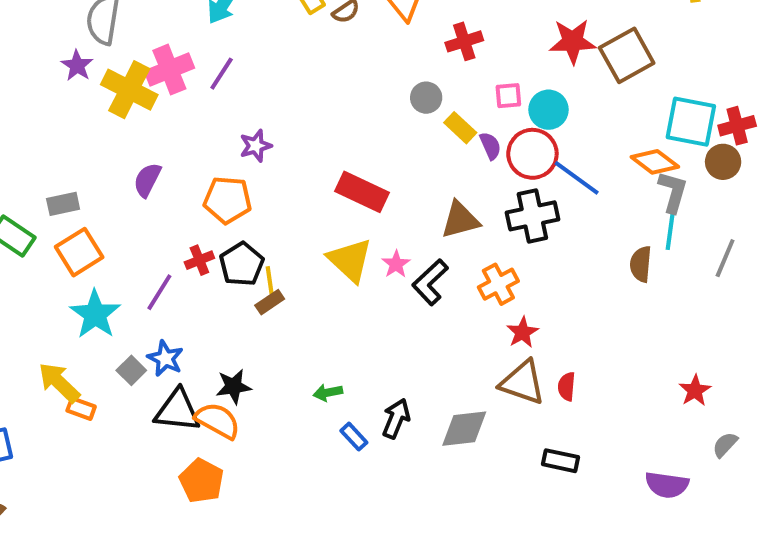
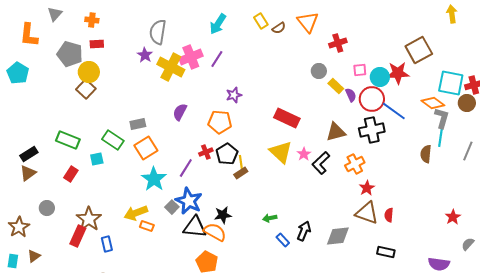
red star: (573, 41) -> (398, 73), moved
blue star: (165, 358) -> (189, 201), size x1.5
yellow arrow: (59, 382) -> (136, 213), turned -65

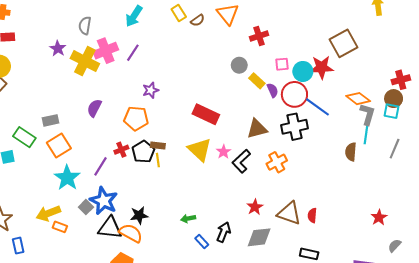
gray semicircle: (158, 32) -> (85, 26), moved, size x0.7
cyan square: (451, 83) -> (391, 111), moved, size x0.6
brown rectangle: (241, 173) -> (158, 146), moved, turned 40
red star: (367, 188) -> (255, 207), moved

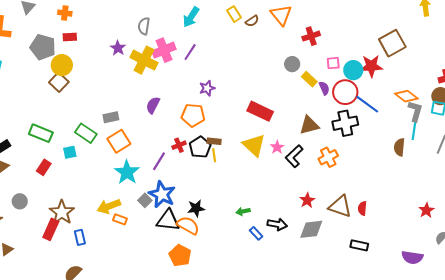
black arrow: (224, 232) -> (277, 224), turned 78

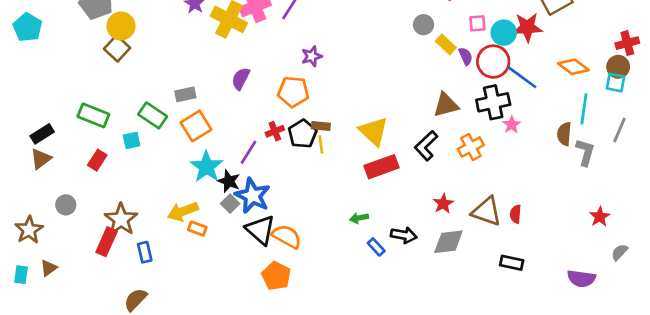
red rectangle: (260, 111) -> (381, 167), moved, turned -45
gray L-shape: (415, 111) -> (585, 152), moved
pink star: (277, 147) -> (512, 125), moved
black star: (196, 208) -> (229, 181), moved, turned 30
black triangle: (168, 220) -> (260, 230), turned 35

